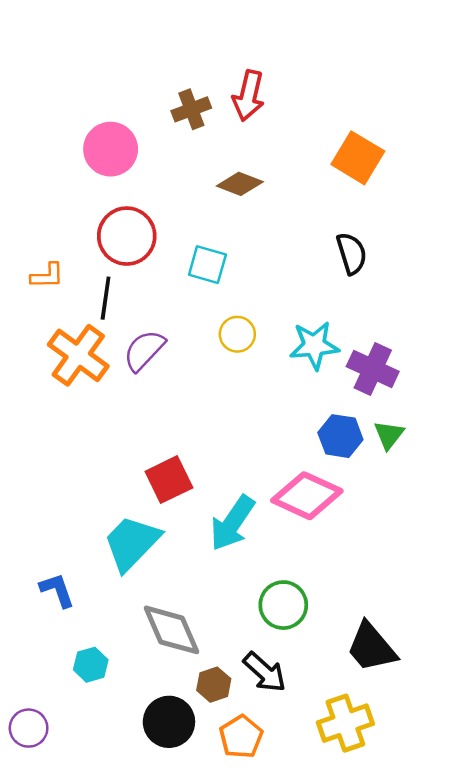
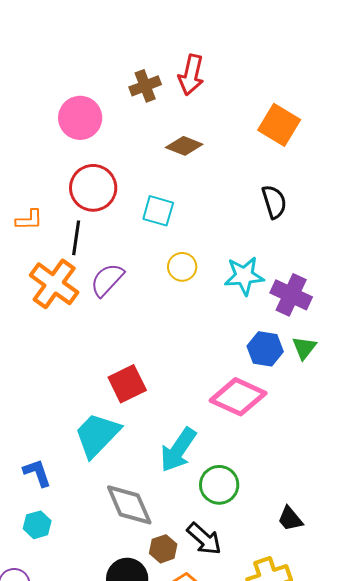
cyan arrow: (232, 523) -> (178, 450), moved
black trapezoid: (371, 647) -> (290, 519), size x0.6
cyan hexagon: (91, 665) -> (37, 525), moved

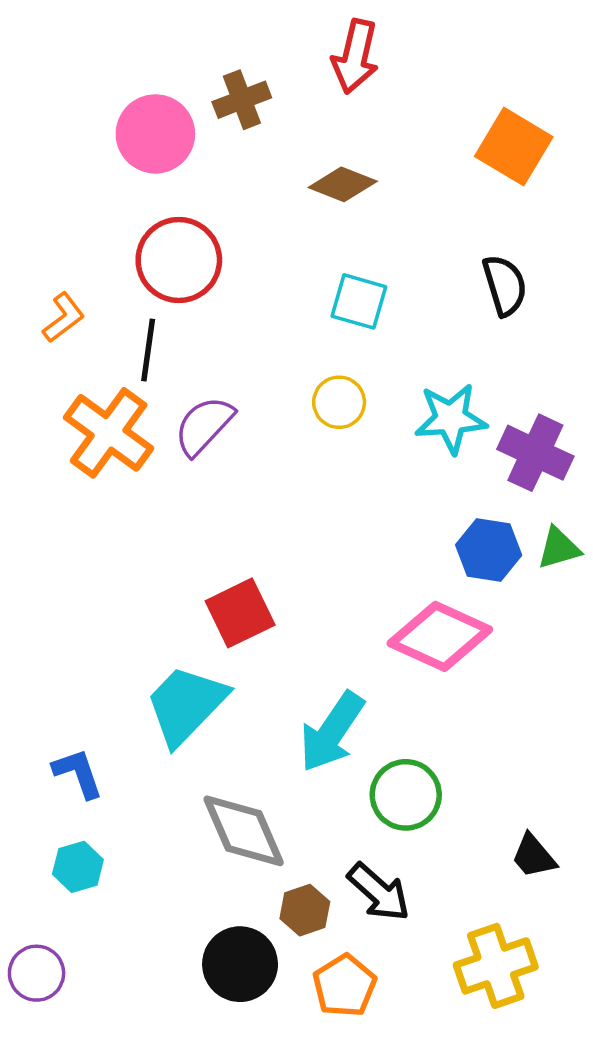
brown cross: (145, 86) -> (242, 100), moved
cyan square: (158, 211) -> (359, 301), moved
orange L-shape: (29, 220) -> (64, 318), turned -36
green triangle: (304, 348) -> (559, 548), turned 36

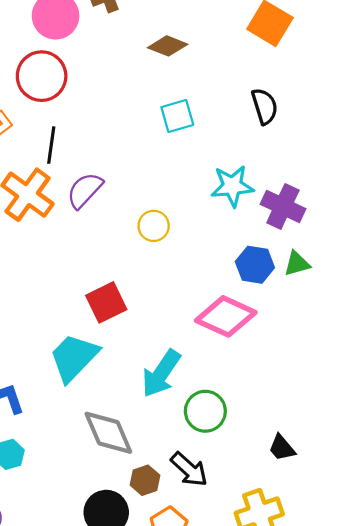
red circle: (179, 260) -> (42, 76), moved
cyan square: (359, 301) -> (177, 116), turned -32
yellow circle: (339, 402) -> (154, 226), moved

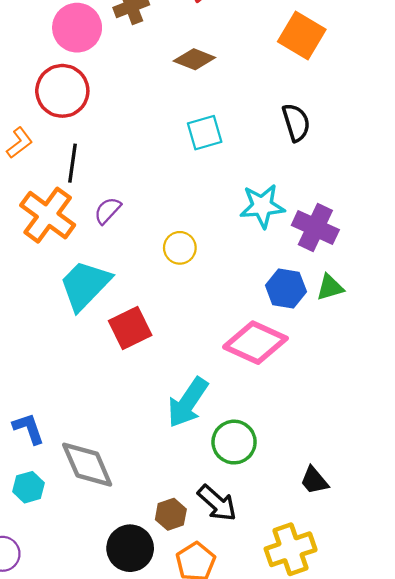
purple semicircle: (85, 190) -> (108, 211), size x0.7
cyan trapezoid: (74, 357) -> (85, 285), moved
gray diamond: (108, 433) -> (87, 465), moved

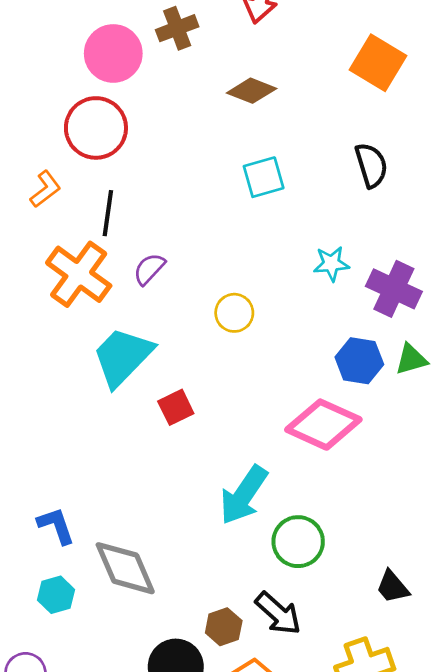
cyan star: (262, 206) -> (331, 264), size x0.7
red square: (130, 328) -> (176, 407), size x0.7

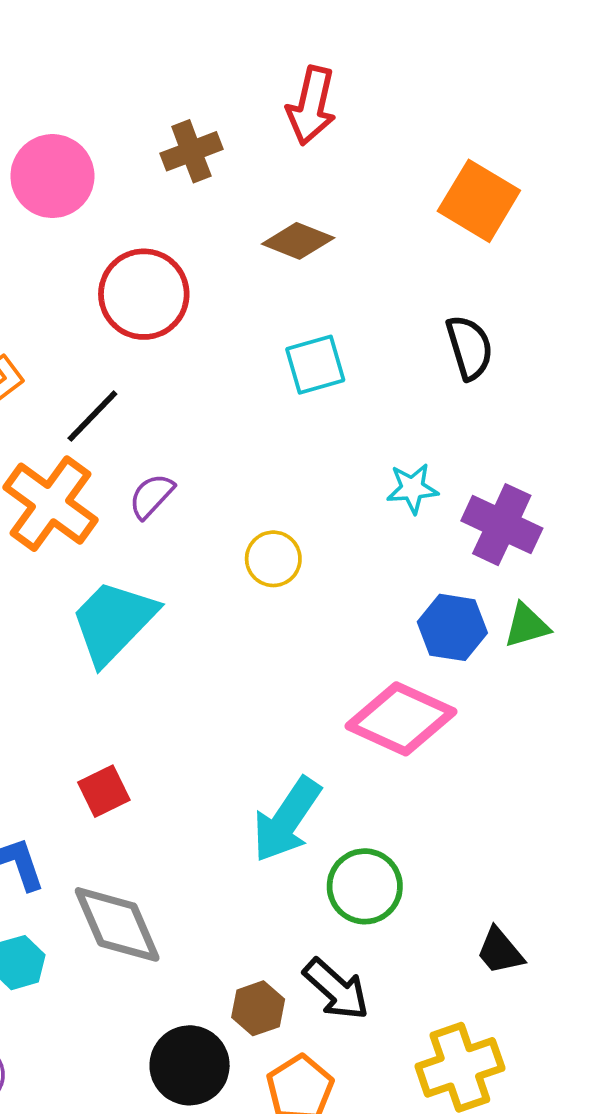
pink circle: (113, 53) -> (52, 176), moved
red circle: (96, 128) -> (144, 294), moved
black line: (108, 213) -> (92, 416), turned 36
red square: (176, 407) -> (104, 791), moved

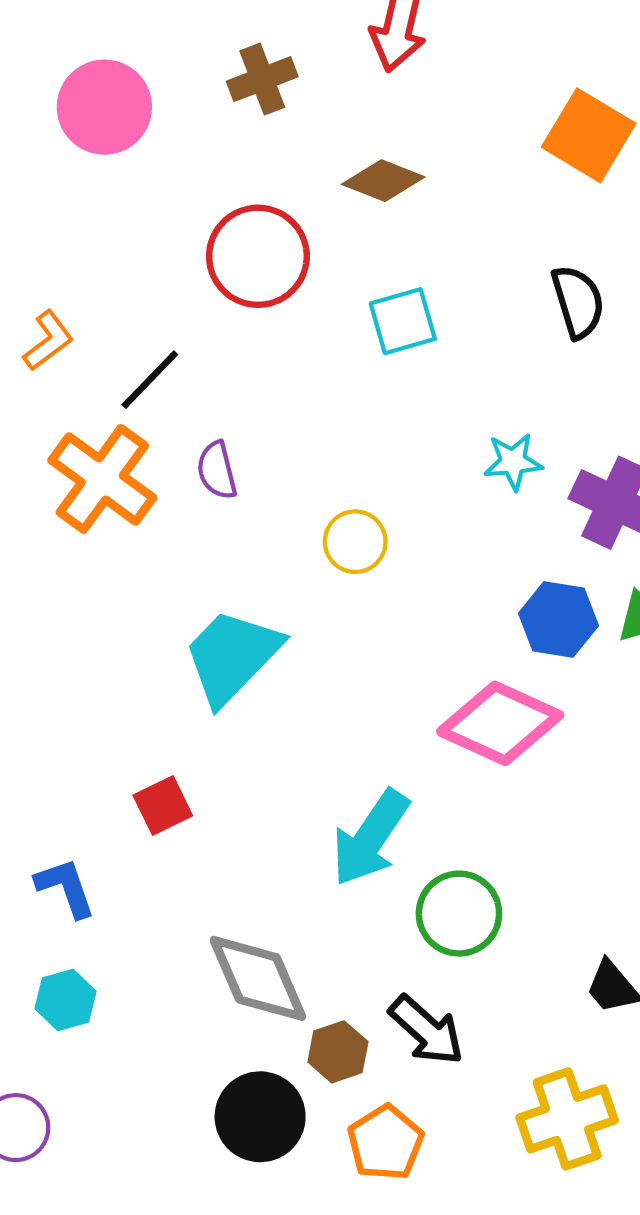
red circle: (144, 294) -> (258, 256), moved
purple semicircle: (151, 496) -> (217, 470), turned -57
cyan trapezoid: (113, 622) -> (232, 656), moved
gray diamond: (117, 924) -> (258, 978), moved

